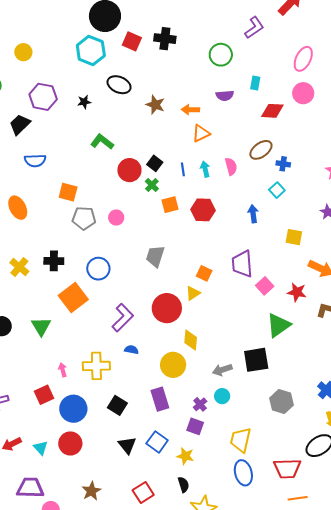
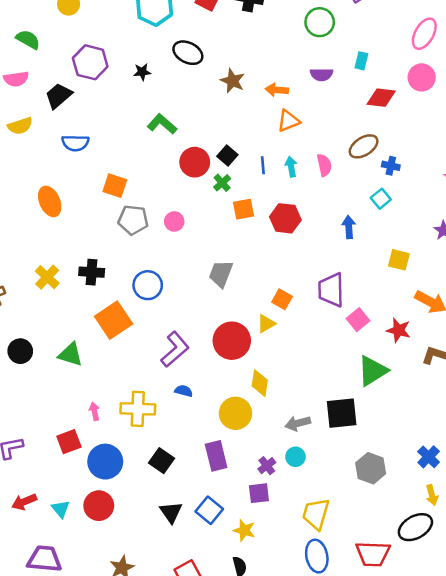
green triangle: (41, 326) -> (70, 355), turned -45
purple square: (195, 426) -> (259, 493), turned -30

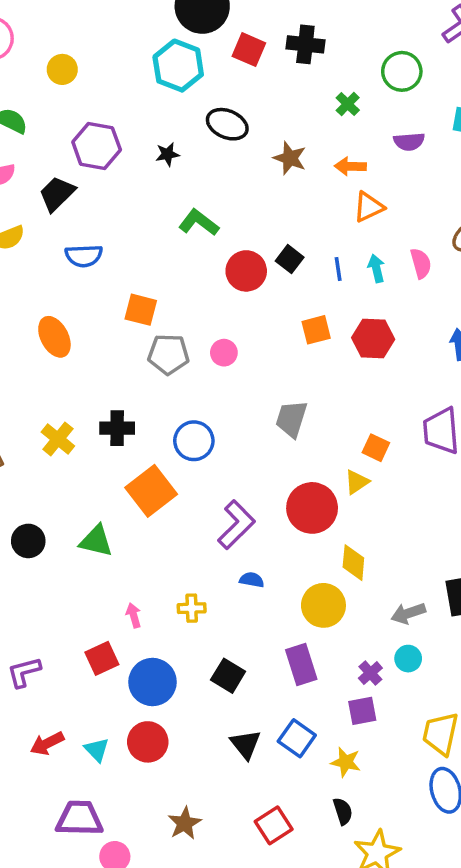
green cross: (222, 183) -> (348, 104), moved
yellow cross: (138, 409) -> (192, 608), size x0.6

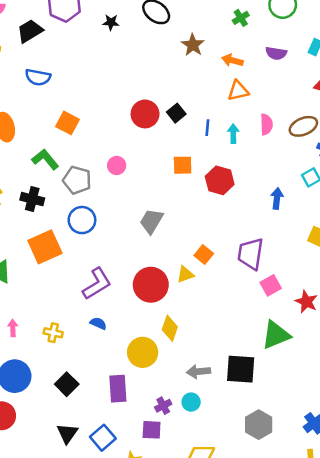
green L-shape: (199, 223) -> (45, 159), moved
pink semicircle: (421, 263) -> (266, 124), moved
gray pentagon: (168, 354) -> (77, 180), moved

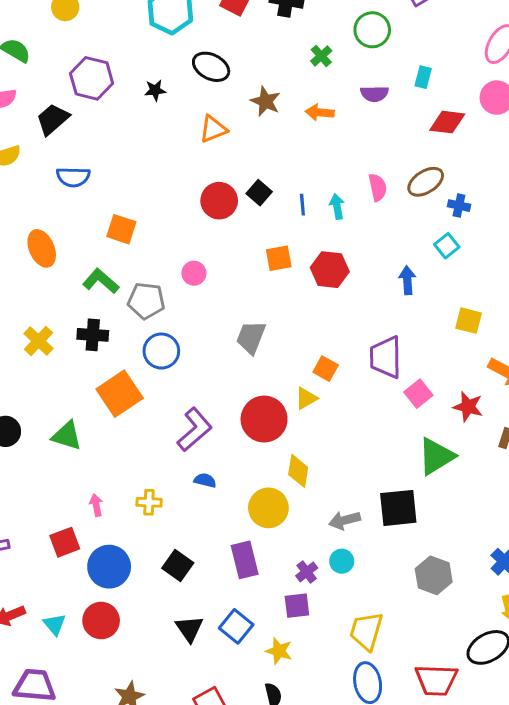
orange triangle: (238, 91) -> (213, 129), moved

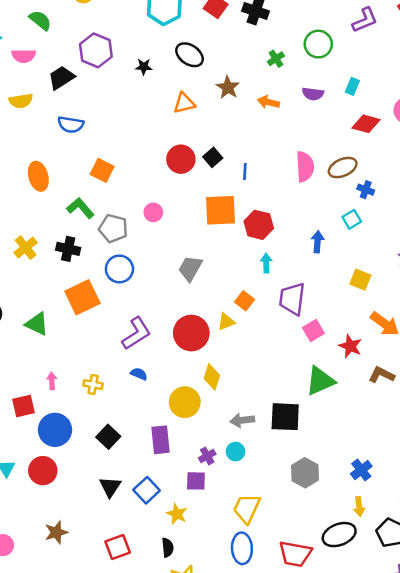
pink semicircle: (378, 187) -> (305, 167), size x1.4
cyan arrow: (337, 206) -> (266, 263), moved
orange square: (279, 258) -> (221, 210), size x1.6

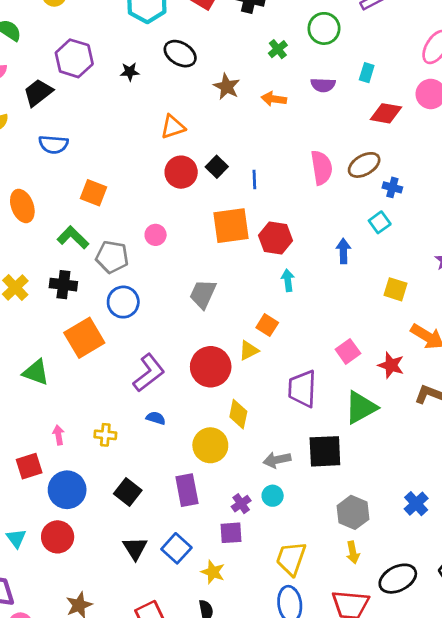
orange triangle: (184, 103) -> (173, 127), moved
purple trapezoid: (292, 299) -> (302, 389), moved
yellow arrow: (359, 506) -> (353, 552), moved

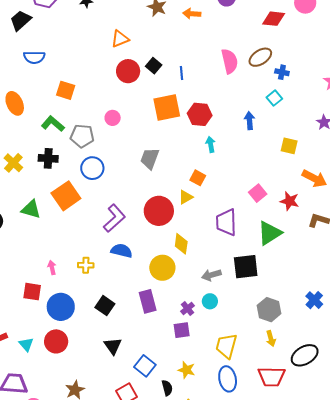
green triangle: (36, 372) -> (31, 209), moved
blue semicircle: (156, 418) -> (122, 251), size x1.5
red square: (29, 466) -> (32, 292), turned 30
blue square: (176, 548) -> (145, 366), moved
yellow star: (213, 572) -> (186, 370), moved

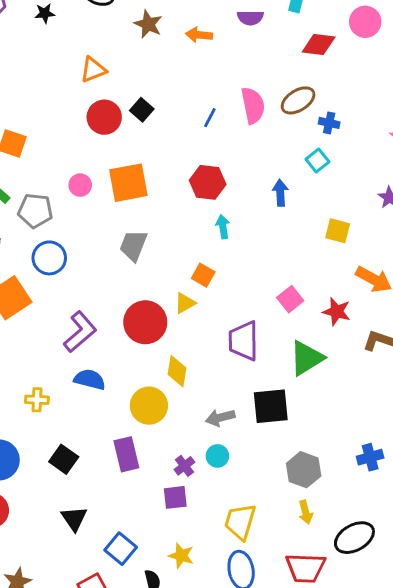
blue line: (181, 73) -> (210, 118), moved, turned 32
orange square: (167, 108) -> (128, 183), moved
blue cross: (314, 300) -> (370, 457), turned 30

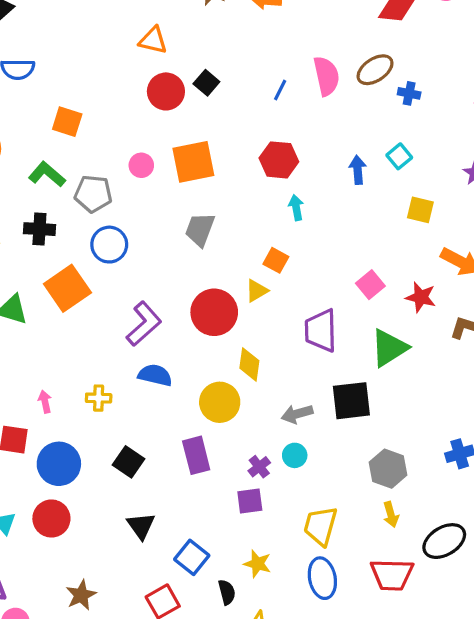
orange triangle: (93, 70) -> (153, 40), turned 36
cyan square: (317, 161) -> (399, 156), moved

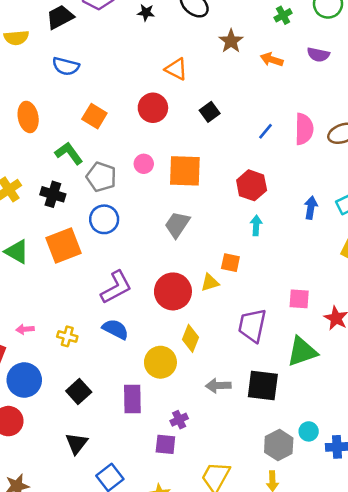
red circle: (166, 91) -> (153, 108), moved
orange square: (276, 260) -> (230, 263), turned -30
pink square: (370, 285) -> (299, 299), turned 30
pink arrow: (45, 402) -> (25, 329), turned -96
cyan circle: (295, 455) -> (309, 431), moved

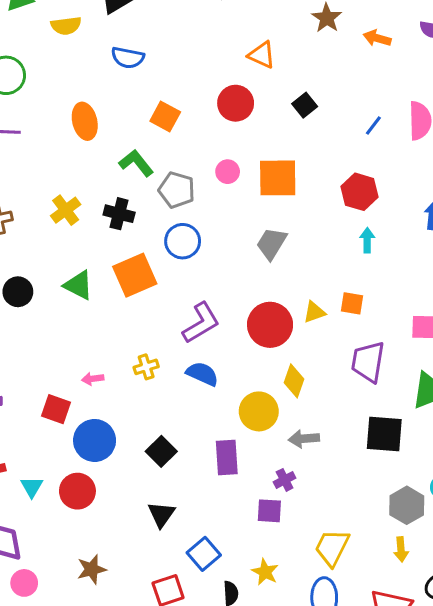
orange square: (230, 263) -> (352, 303), moved
yellow cross: (67, 336) -> (146, 367), moved, turned -30
gray arrow: (218, 386) -> (304, 439), moved

